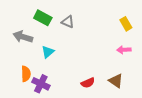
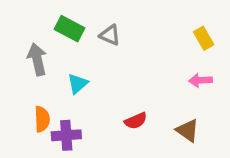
gray arrow: (23, 37) -> (37, 59), turned 60
red semicircle: (88, 83) -> (136, 121), moved
purple cross: (41, 84) -> (66, 135), turned -30

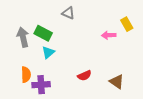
green rectangle: (69, 29) -> (43, 33), moved
gray triangle: (110, 35) -> (68, 13), moved
pink arrow: (200, 80) -> (109, 35), moved

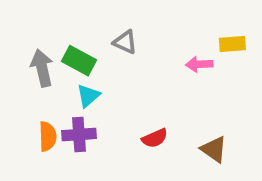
gray triangle: (68, 13) -> (125, 42), moved
yellow rectangle: (127, 24) -> (232, 44), turned -64
purple cross: (41, 85) -> (79, 135), moved

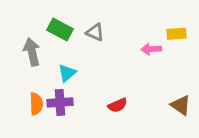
green rectangle: (79, 61) -> (60, 29), moved
brown triangle: (214, 149) -> (181, 105), moved

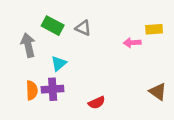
red semicircle: (118, 105) -> (97, 103), moved

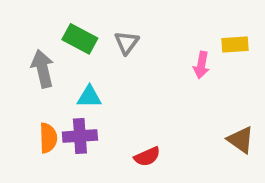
gray triangle: (83, 28) -> (127, 43), turned 42
pink arrow: (132, 43) -> (201, 65), turned -77
cyan triangle: (59, 63) -> (89, 97), turned 42

